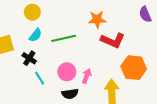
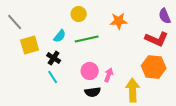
yellow circle: (32, 12) -> (79, 14), moved
red L-shape: (113, 40) -> (157, 39), moved
cyan line: (40, 78) -> (53, 77), moved

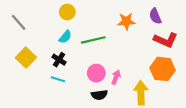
yellow circle: (79, 14) -> (67, 12), moved
purple semicircle: (165, 16) -> (155, 16), moved
yellow square: (30, 45) -> (26, 58), moved, turned -30
cyan line: (53, 77) -> (58, 79), turned -40

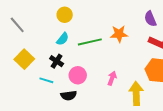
orange star: (126, 21) -> (119, 34), moved
pink circle: (96, 73) -> (78, 75), moved
cyan line: (58, 79) -> (46, 80), moved
black semicircle: (99, 95) -> (69, 95), moved

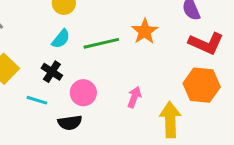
orange star: (119, 34) -> (145, 31), turned -30

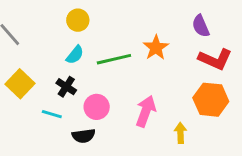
pink arrow: (134, 97) -> (146, 111), size x1.5
yellow arrow: (170, 120) -> (180, 133), size x0.6

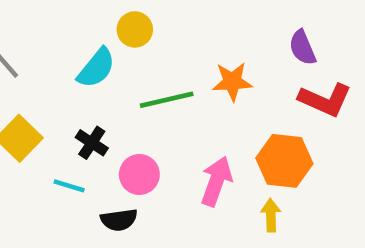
yellow circle: (78, 20) -> (135, 29), moved
orange star: (156, 48) -> (232, 82), turned 30
cyan semicircle: (75, 55) -> (96, 68), moved, size x1.4
orange hexagon: (211, 100) -> (284, 161), moved

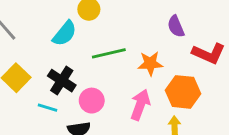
purple semicircle: (303, 48) -> (176, 26), moved
orange star: (232, 82) -> (150, 63), moved
black cross: (92, 143) -> (62, 81), size x1.4

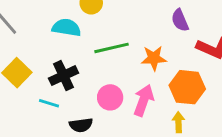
cyan semicircle: (65, 33) -> (66, 28), turned -120
black cross: (62, 81) -> (64, 76), turned 32
pink circle: (92, 101) -> (110, 97), moved

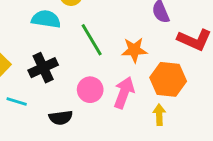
green line: (112, 48) -> (92, 40), turned 72
cyan line: (49, 103) -> (17, 101), moved

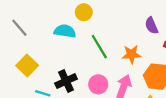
black cross: (43, 68) -> (66, 81), moved

